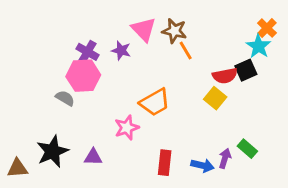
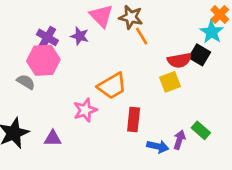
black square: (246, 70) -> (200, 55), turned -35
yellow square: (215, 98) -> (170, 82), turned 30
red rectangle: (165, 163) -> (134, 120), moved

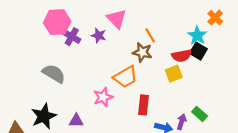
brown star: (131, 17) -> (142, 52), moved
cyan star: (212, 32) -> (197, 35), moved
pink hexagon: (43, 60) -> (57, 22), moved
gray semicircle: (26, 82) -> (54, 74), size x1.5

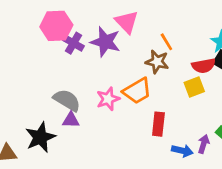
purple star: (99, 35) -> (105, 42), size x1.6
gray semicircle: (54, 74) -> (67, 100), moved
pink star: (103, 97) -> (108, 99), moved
purple triangle: (76, 121) -> (71, 120), moved

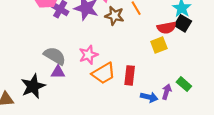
brown star: (157, 62) -> (114, 16), moved
orange trapezoid: (137, 91) -> (104, 73), moved

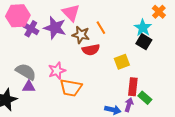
red semicircle: (167, 28) -> (91, 50), moved
orange trapezoid: (104, 73) -> (71, 88), turned 40
red rectangle: (130, 75) -> (133, 87), moved

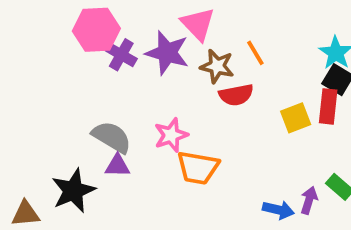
red rectangle: (133, 87) -> (328, 106), moved

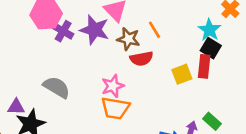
pink star: (171, 135) -> (113, 86), moved
purple triangle: (117, 166) -> (16, 107), moved

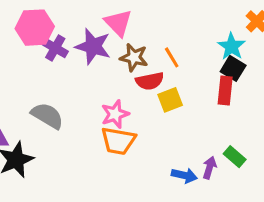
orange line: (155, 30) -> (172, 57), moved
yellow square: (182, 74) -> (170, 100), moved

